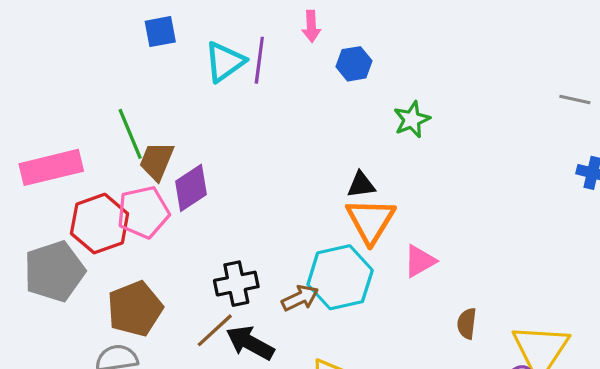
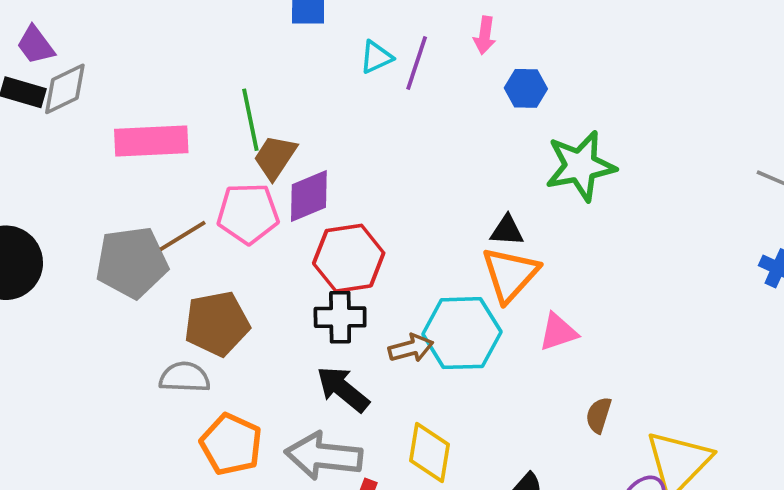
cyan triangle: (225, 62) -> (376, 57), size x0.7
green star: (412, 120) -> (580, 166), size x1.6
red hexagon: (100, 224) -> (349, 258), moved
brown line: (215, 330) -> (183, 236), moved

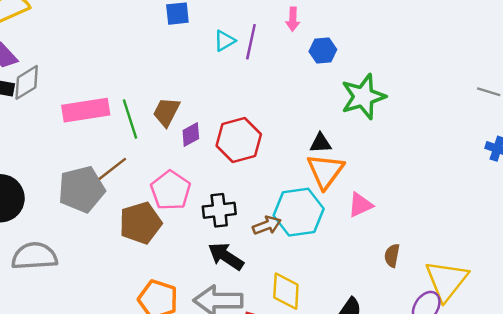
green line: (250, 120) -> (130, 119), moved
purple diamond: (309, 196) -> (191, 135), size x0.7
pink pentagon: (248, 213) -> (171, 190), moved, turned -30
red hexagon: (349, 258) -> (239, 140), moved
gray semicircle: (185, 377) -> (34, 256), moved, size x1.4

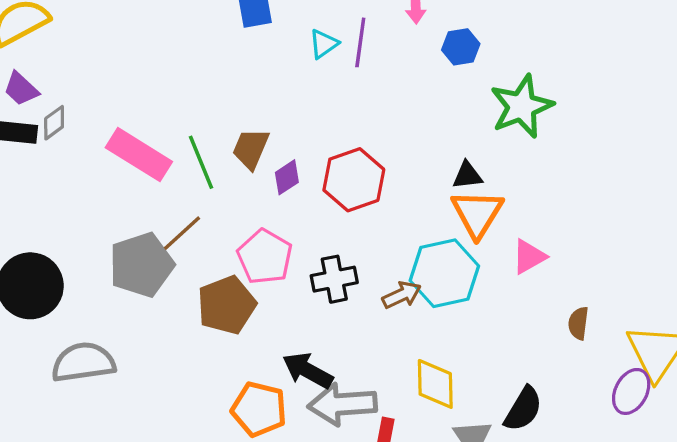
gray diamond: (27, 82) -> (54, 123), size x0.7
pink rectangle: (86, 110) -> (139, 155), turned 45
black arrow: (226, 256) -> (308, 370), moved

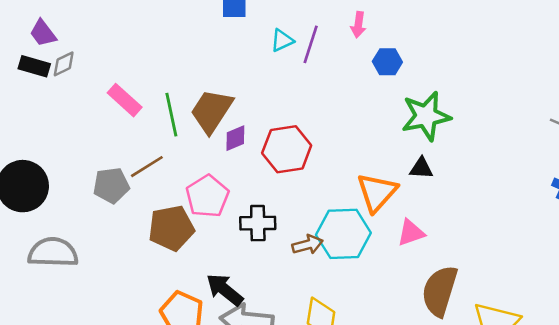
brown trapezoid: (251, 149) -> (211, 111), size x1.4
pink rectangle: (139, 155) -> (125, 100), size x0.7
black triangle: (467, 175) -> (421, 168), moved
gray pentagon: (141, 265) -> (111, 185), size x0.7
brown semicircle: (578, 323) -> (440, 291), size x2.0

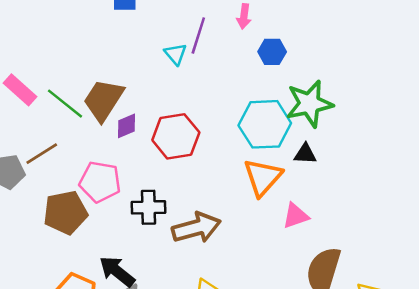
cyan triangle: (282, 40) -> (176, 54), moved, turned -45
green line: (171, 115) -> (65, 104), turned -39
pink pentagon: (207, 196) -> (100, 182), turned -30
cyan hexagon: (343, 234) -> (265, 124), moved
brown arrow: (308, 245) -> (196, 228), size x1.6

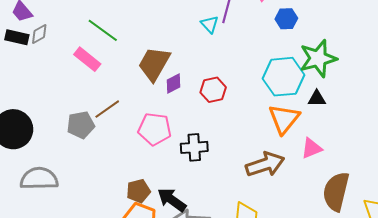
green line: (65, 104) -> (103, 30), moved
red hexagon: (176, 136) -> (213, 90), size x0.7
brown pentagon: (65, 213) -> (138, 191), moved, size x0.7
brown arrow: (196, 228) -> (265, 164), moved

